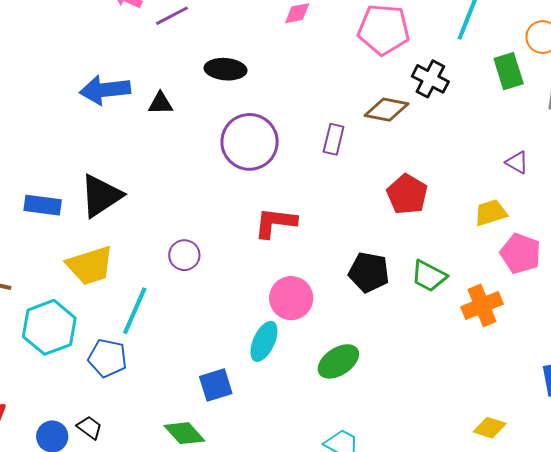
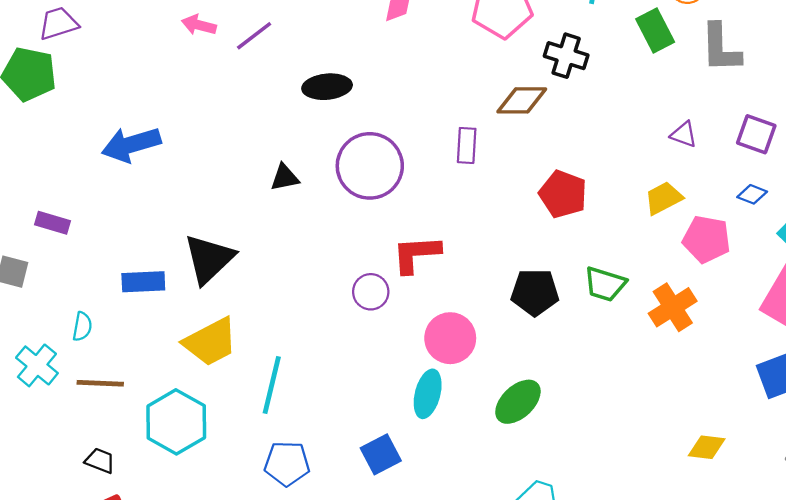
blue arrow: (105, 90) -> (131, 144), moved
black triangle: (161, 103) -> (285, 177), moved
purple circle: (184, 255) -> (371, 292), moved
blue pentagon: (107, 358) -> (287, 464), moved

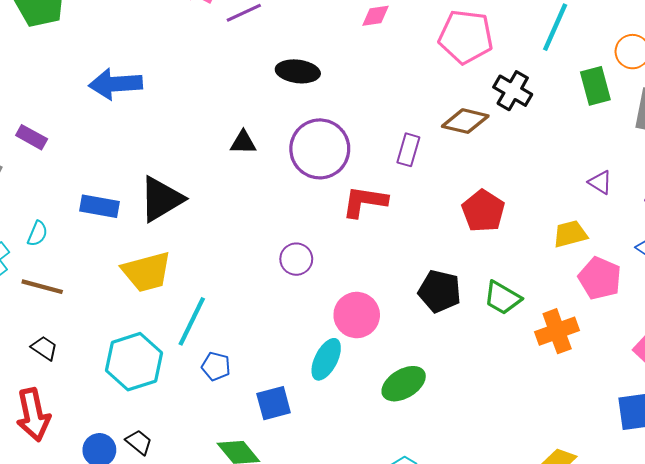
red L-shape: (416, 254) -> (365, 202), moved
cyan hexagon: (176, 422) -> (134, 362), moved
black trapezoid: (100, 461) -> (44, 348), moved
blue pentagon: (287, 464) -> (216, 366), moved, size x0.7

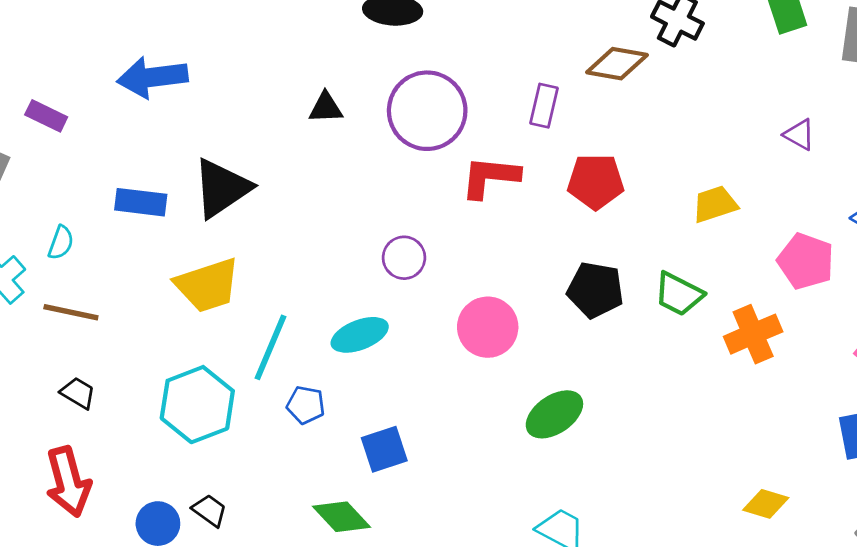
blue arrow: (115, 84) -> (152, 77), moved
red pentagon: (483, 211) -> (596, 181), moved, turned -30
yellow trapezoid: (570, 234) -> (715, 204), moved
cyan ellipse: (326, 359) -> (360, 335), moved, turned 45

